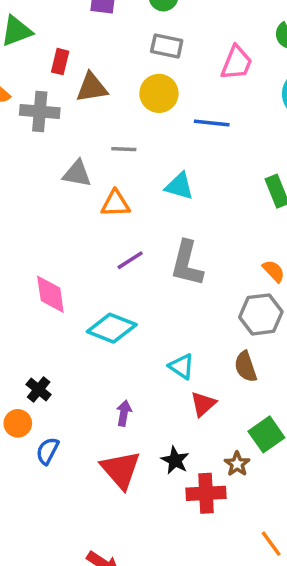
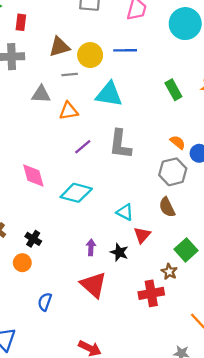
brown triangle: (92, 88) -> (59, 47), moved
yellow circle: (159, 93) -> (90, 55), moved
cyan triangle: (179, 186) -> (109, 94), size x1.4
blue semicircle: (47, 451) -> (45, 302), moved
black star: (175, 460) -> (119, 252), moved

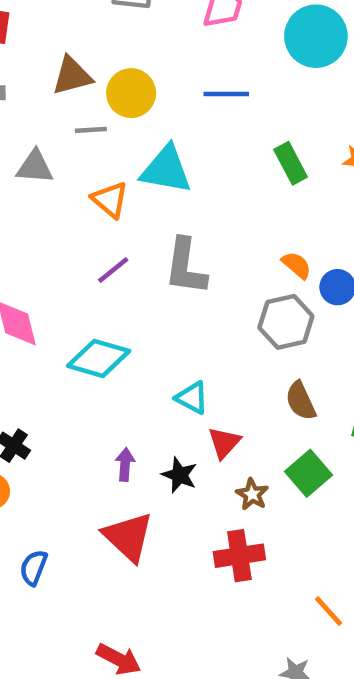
blue line: (125, 50) -> (226, 94), moved
orange triangle: (69, 111) -> (110, 200), moved, turned 48
brown semicircle: (167, 207) -> (301, 401), moved
brown star: (169, 272) -> (252, 494), moved

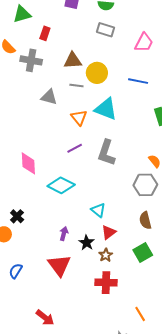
brown star: (252, 494) -> (106, 255), moved

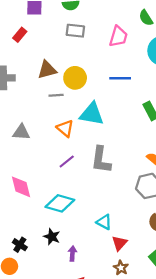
red rectangle: (45, 33) -> (20, 35), moved, turned 32
gray triangle: (49, 97) -> (21, 132), moved
black star: (87, 243) -> (52, 237), moved

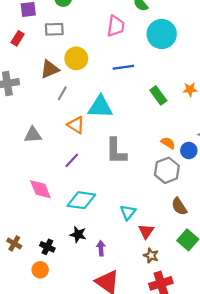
gray rectangle: (75, 31) -> (54, 29), moved
yellow circle: (75, 78) -> (76, 58), moved
gray line: (56, 95) -> (62, 93), turned -48
purple line: (67, 162) -> (72, 160), moved
cyan triangle: (104, 222) -> (128, 212), turned 49

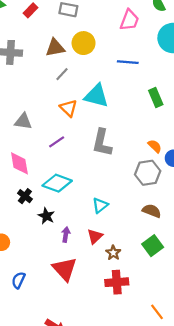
gray triangle: (33, 135) -> (23, 121), moved
brown semicircle: (179, 206) -> (152, 211), turned 132
red triangle: (146, 231) -> (95, 236), moved
black cross: (47, 247) -> (25, 196), moved

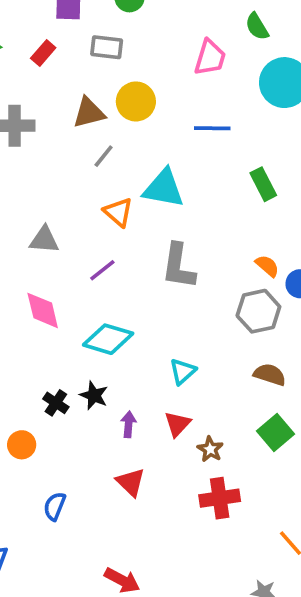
black cross: (25, 196) -> (56, 403), moved
red triangle: (65, 269) -> (131, 482), size x0.7

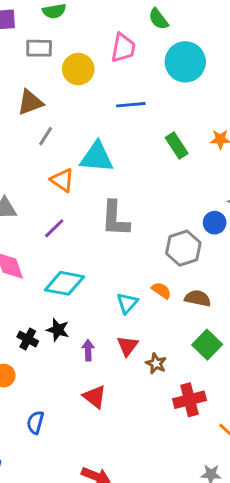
yellow circle: (136, 101) -> (78, 69), moved
orange semicircle: (267, 266) -> (161, 290), moved
red cross: (220, 498) -> (189, 400), moved

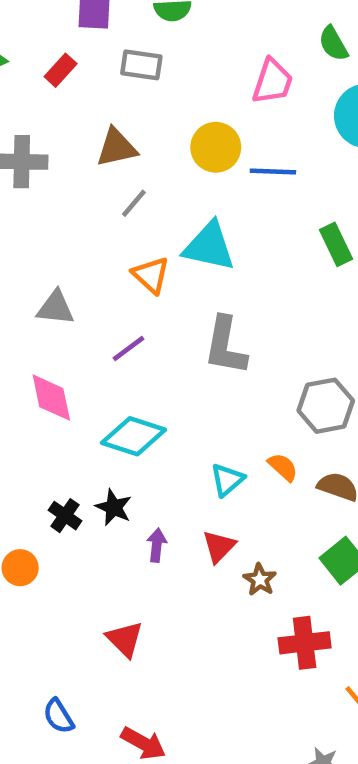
yellow circle: (78, 69) -> (216, 147), moved
red triangle: (95, 397) -> (125, 639), moved
blue semicircle: (35, 422) -> (59, 716), moved, turned -55

